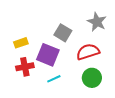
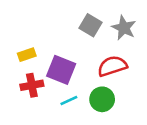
gray square: (63, 33) -> (91, 25), moved
green circle: (92, 78) -> (102, 99), moved

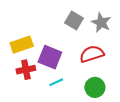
yellow rectangle: (27, 55) -> (22, 45), size x1.5
green circle: (102, 99) -> (95, 87), moved

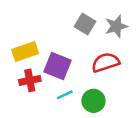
gray star: (101, 23) -> (116, 26), turned 30
green circle: (95, 87) -> (93, 101), moved

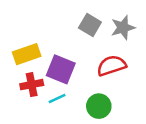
cyan line: (65, 95) -> (57, 99), moved

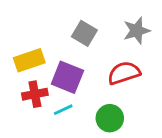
gray square: (90, 25) -> (84, 33), moved

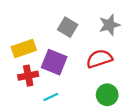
cyan line: (63, 110) -> (51, 97), moved
green circle: (110, 118) -> (107, 95), moved

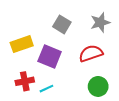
red cross: (28, 76) -> (25, 81), moved

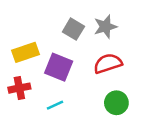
gray star: (100, 22) -> (105, 27), moved
red cross: (25, 81) -> (19, 88), moved

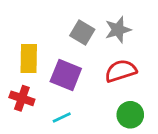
yellow rectangle: (26, 52) -> (29, 59), turned -70
red cross: (19, 88) -> (22, 98), turned 30

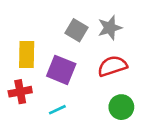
red cross: (22, 98) -> (20, 92), turned -30

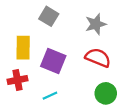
gray square: (77, 30) -> (49, 16), moved
red semicircle: (112, 66) -> (98, 58), turned 40

